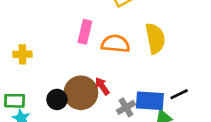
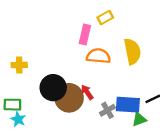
pink rectangle: (85, 32) -> (85, 34), moved
black circle: (57, 99) -> (53, 88), moved, size x1.5

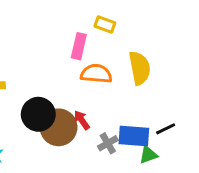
yellow rectangle: (105, 17) -> (105, 24), turned 49

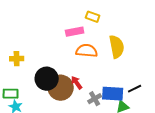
pink rectangle: (79, 46) -> (75, 32), turned 66

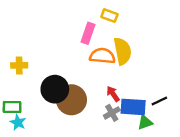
pink rectangle: (75, 32) -> (88, 33), turned -60
yellow semicircle: (117, 47) -> (122, 51), moved
red arrow: (77, 83) -> (113, 94), moved

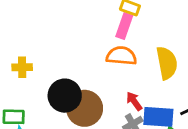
pink rectangle: (88, 33) -> (124, 26), moved
yellow semicircle: (122, 51) -> (167, 63), moved

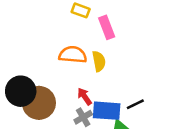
pink rectangle: (124, 26) -> (107, 27), moved, turned -40
yellow semicircle: (167, 63) -> (99, 61), moved, size x0.7

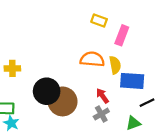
pink rectangle: (107, 27) -> (122, 35), turned 42
blue rectangle: (107, 111) -> (132, 81), moved

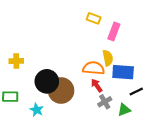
orange semicircle: (92, 59) -> (94, 68), moved
gray cross: (101, 114) -> (105, 102), moved
cyan star: (11, 123) -> (37, 110), moved

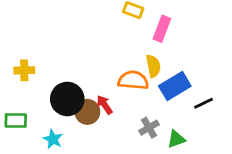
blue rectangle: (123, 72) -> (175, 86), turned -35
red arrow: (97, 85) -> (105, 105), moved
brown circle: (61, 91) -> (87, 112), size x0.7
black line: (136, 92) -> (203, 103), moved

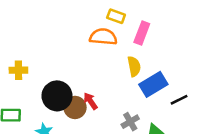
orange semicircle: (133, 80) -> (103, 37), moved

